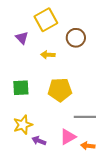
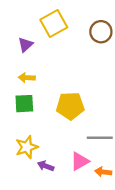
purple triangle: (22, 38) -> (26, 45), turned 32
brown circle: (76, 38) -> (101, 32), moved
yellow arrow: (48, 55) -> (27, 78), moved

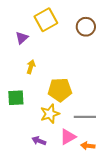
yellow arrow: (27, 78) -> (31, 67), moved, turned 104
green square: (24, 104) -> (16, 98), moved
yellow star: (27, 147) -> (50, 114), moved

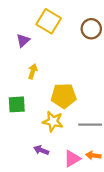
yellow square: (46, 20) -> (49, 21), turned -30
yellow star: (50, 114) -> (53, 121), turned 30
pink triangle: (68, 137) -> (72, 159), moved

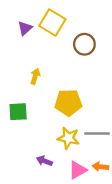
brown circle: (91, 29) -> (84, 44), moved
purple triangle: (23, 40) -> (25, 28), moved
yellow star: (53, 121) -> (68, 138), moved

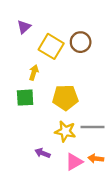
yellow square: (52, 23) -> (51, 46), moved
green square: (18, 112) -> (25, 98), moved

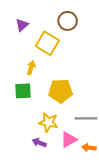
brown circle: (81, 42) -> (68, 21), moved
yellow star: (65, 131) -> (48, 122), moved
pink triangle: (74, 162) -> (69, 140), moved

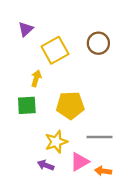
brown circle: (68, 21) -> (98, 43), moved
yellow square: (47, 43) -> (55, 50), turned 30
yellow star: (48, 122) -> (56, 142), turned -30

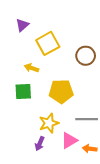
brown circle: (98, 43) -> (86, 56), moved
yellow arrow: (36, 78) -> (31, 68), turned -88
purple arrow: (46, 165) -> (40, 144), turned -88

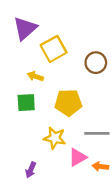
purple triangle: (22, 25) -> (25, 28), size x1.6
yellow star: (49, 123) -> (55, 138), turned 30
purple arrow: (40, 144) -> (31, 170), moved

